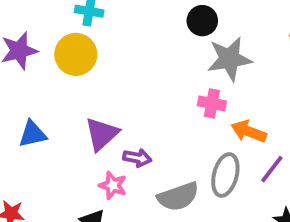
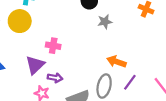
gray star: (229, 59) -> (105, 22), size x0.6
pink cross: (212, 103) -> (53, 46), moved

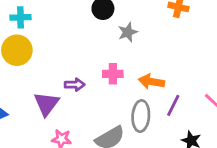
pink cross: (53, 46) -> (113, 74), moved
purple arrow: (55, 78) -> (75, 85), moved

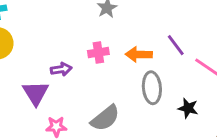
purple line: (173, 105) -> (176, 45), moved, turned -55
gray ellipse: (141, 116) -> (152, 88), moved

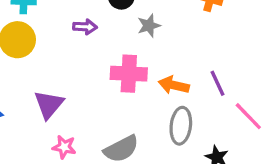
pink cross: (98, 53) -> (129, 74), size x1.5
purple arrow: (61, 69) -> (85, 27), moved

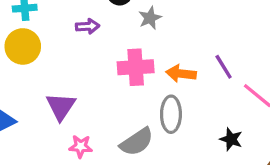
gray ellipse: (181, 126) -> (171, 114), moved

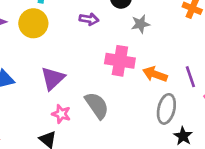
gray ellipse: (171, 114) -> (166, 109), moved
gray semicircle: (137, 142) -> (97, 105), moved, turned -104

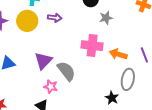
purple arrow: (89, 19) -> (55, 18), moved
gray semicircle: (97, 105) -> (66, 71), moved
black star: (183, 136) -> (112, 98), moved

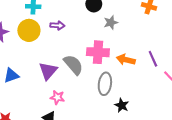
gray semicircle: (66, 71) -> (73, 65), moved
gray ellipse: (128, 79) -> (105, 84), moved

